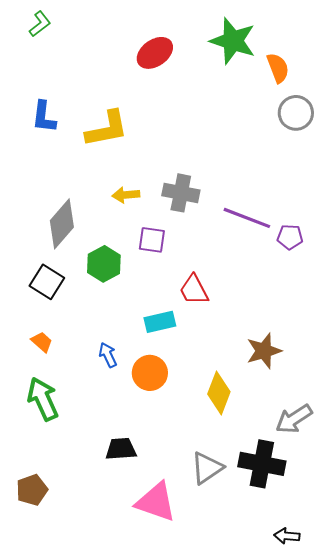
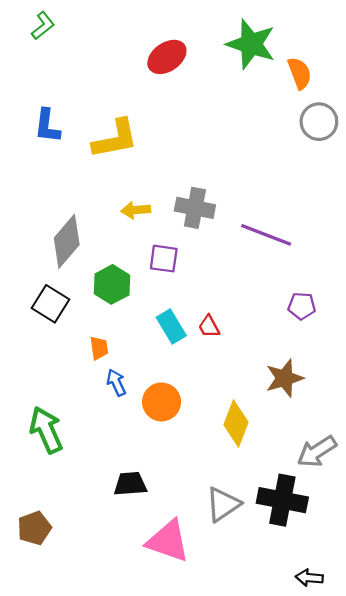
purple pentagon: (290, 237) -> (302, 306), moved
red trapezoid: (194, 290) -> (209, 326), moved, size x0.7
cyan rectangle: (160, 322) -> (171, 326), moved, turned 72
orange trapezoid: (42, 342) -> (99, 348), moved, turned 40

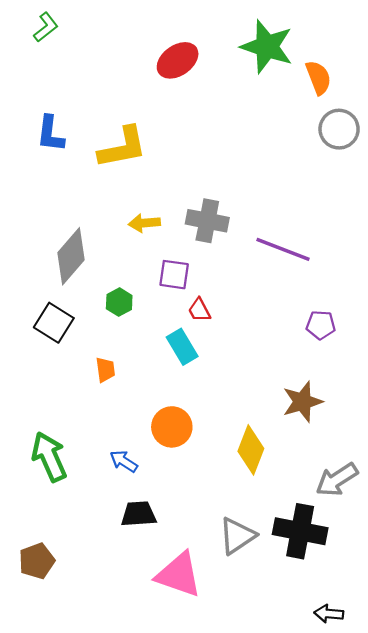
green hexagon: (112, 284) -> (119, 302), size x0.7
red trapezoid: (209, 326) -> (199, 310), moved
blue arrow: (116, 383) -> (124, 461), moved, turned -32

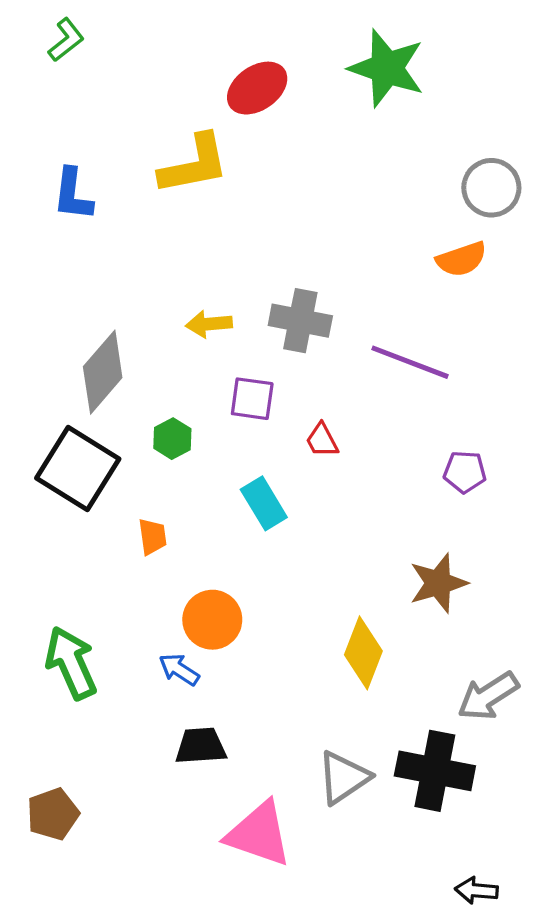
orange semicircle: (318, 78) -> (461, 259), moved, turned 92
yellow L-shape: (123, 147) -> (194, 164), moved
red trapezoid: (199, 310) -> (322, 440), moved
black square: (54, 323) -> (78, 468), size x1.4
orange circle: (172, 427) -> (212, 620), moved

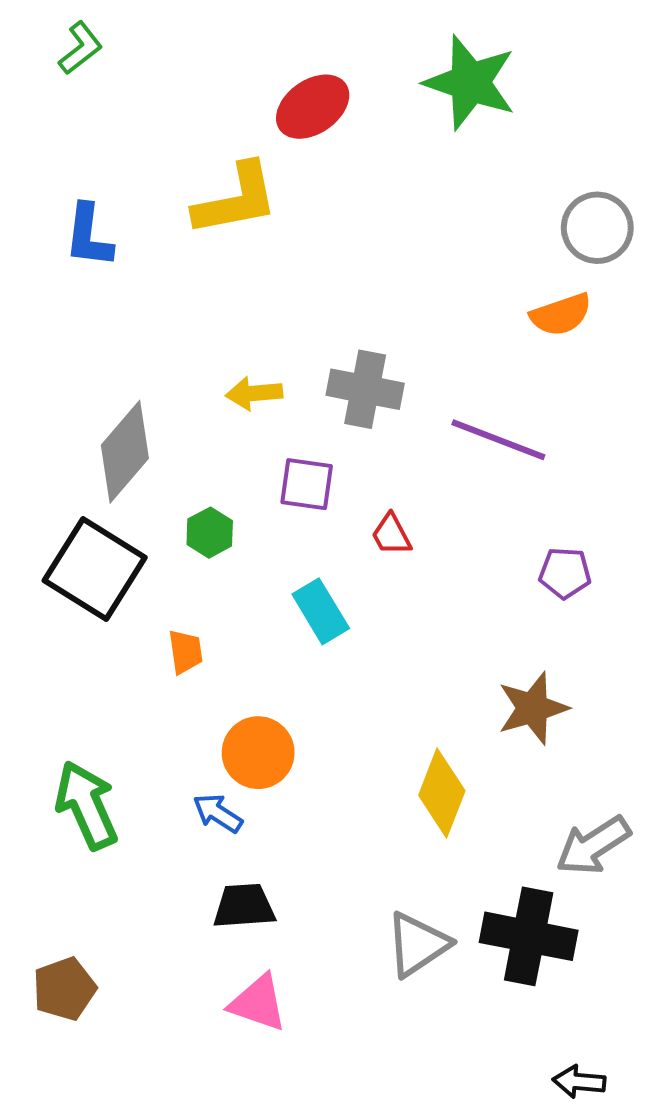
pink triangle: (259, 834) -> (258, 1003), moved, size x0.7

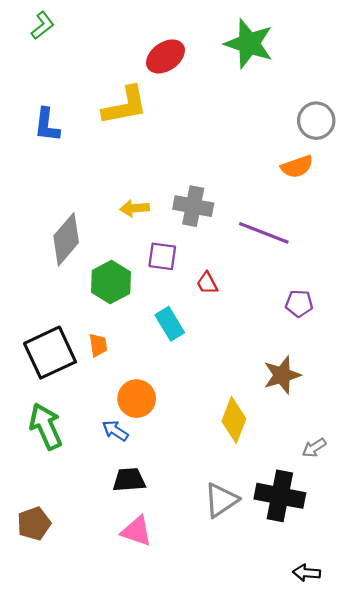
green hexagon: (210, 533) -> (111, 282), size x1.6
black square: (95, 569) -> (50, 353), moved, turned 33
gray arrow: (593, 845) -> (314, 448), size x0.6

